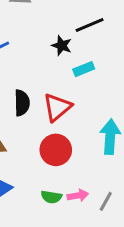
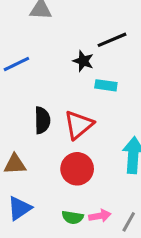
cyan rectangle: (84, 69) -> (106, 85), turned 30

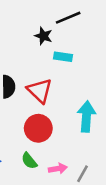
red triangle: (79, 125) -> (40, 91), turned -36
green semicircle: (73, 217) -> (29, 161), moved, turned 42

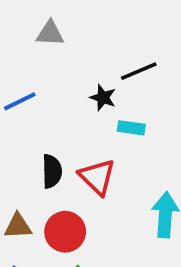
red circle: (38, 128) -> (65, 232), moved

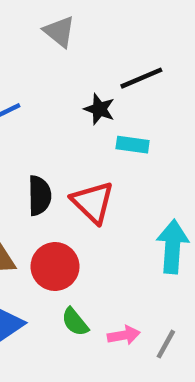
gray triangle: (50, 33) -> (59, 32), moved, turned 36

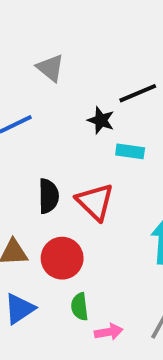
gray triangle: (59, 32) -> (50, 68), moved
green semicircle: (75, 322) -> (80, 307), turned 32
pink arrow: (124, 335) -> (109, 332), moved

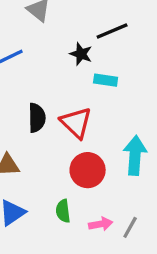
red circle: (62, 258) -> (88, 170), moved
pink arrow: (109, 332) -> (101, 224), moved

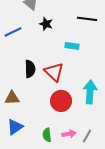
black line: (112, 31) -> (87, 19), moved, turned 30
black star: (81, 54) -> (46, 24), moved
green semicircle: (63, 211) -> (47, 135), moved

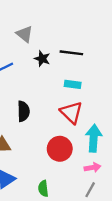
black line: (87, 19) -> (71, 53), moved
red triangle: (54, 72) -> (71, 112), moved
pink arrow: (69, 134) -> (92, 167), moved

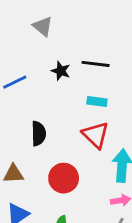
gray triangle: (25, 34) -> (43, 26), moved
red circle: (60, 149) -> (64, 178), moved

